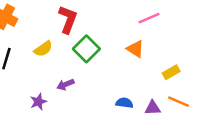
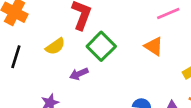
purple arrow: (65, 84) -> (79, 74), moved

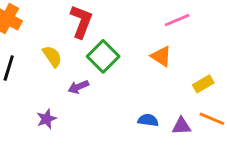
yellow semicircle: (55, 46) -> (52, 56), turned -90

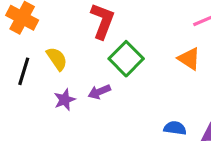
yellow semicircle: (52, 56) -> (57, 59), moved
purple star: (46, 119) -> (65, 100), moved

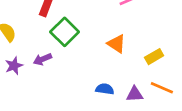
orange triangle: (189, 59) -> (116, 44), moved

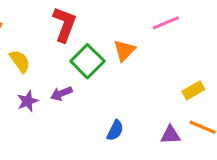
orange triangle: (116, 44) -> (124, 50), moved, turned 42
blue semicircle: (105, 89) -> (115, 130), moved, turned 108

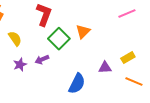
pink line: (166, 23) -> (127, 14), moved
blue semicircle: (115, 130) -> (77, 84), size x1.5
purple triangle: (170, 135) -> (105, 68), moved

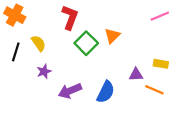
yellow rectangle: (128, 58) -> (161, 64), turned 40
purple arrow: (42, 60) -> (70, 91), moved, size x1.5
orange line: (134, 82) -> (154, 90), moved

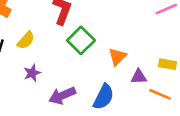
orange triangle: (112, 36) -> (117, 57), moved
yellow semicircle: (39, 43) -> (26, 40), turned 77

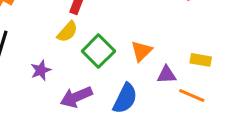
yellow semicircle: (26, 40) -> (67, 32), moved
green square: (81, 40) -> (98, 51), moved

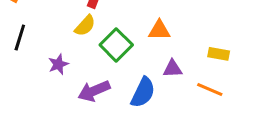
orange triangle: (141, 51) -> (159, 30), moved, turned 45
purple triangle: (167, 75) -> (173, 69), moved

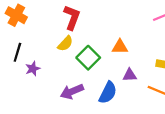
purple star: (58, 64) -> (33, 69), moved

